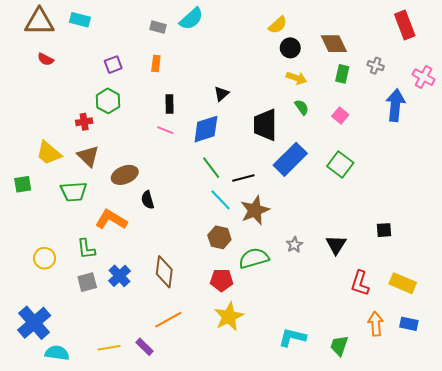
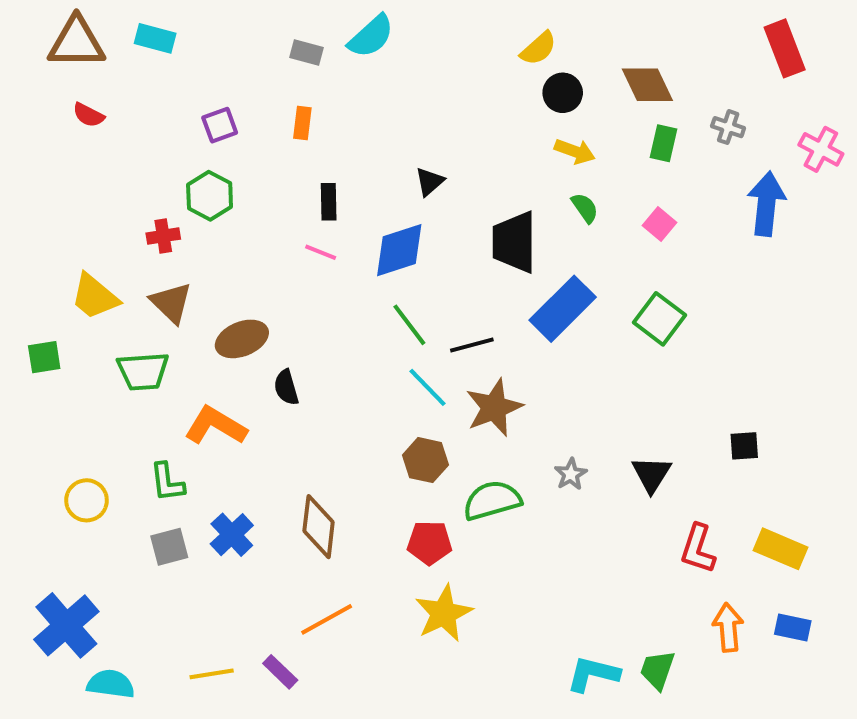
cyan L-shape: (292, 337) -> (593, 674), moved

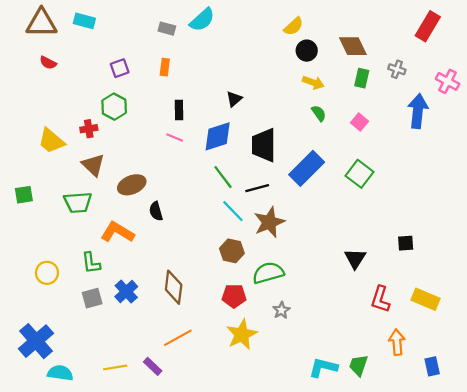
red rectangle: (785, 48) -> (428, 26), turned 52
black trapezoid: (514, 242) -> (264, 145), moved
yellow trapezoid: (95, 297) -> (51, 141), moved
gray star: (571, 474) -> (281, 310), moved
blue rectangle: (793, 627) -> (432, 366), moved, turned 66

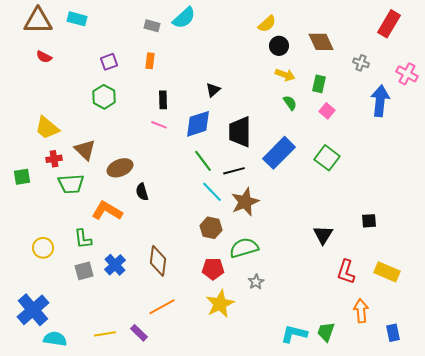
green rectangle: (362, 78) -> (319, 84), moved
red cross: (89, 129) -> (54, 159), moved

